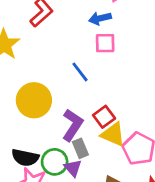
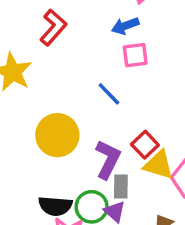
gray rectangle: (80, 148) -> (121, 186), turned 30

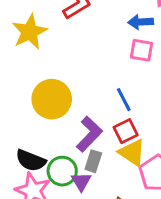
blue line: (109, 94) -> (124, 100), moved

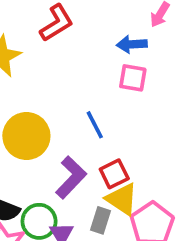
blue line: (124, 100) -> (95, 125), moved
gray rectangle: (93, 161) -> (101, 220), moved

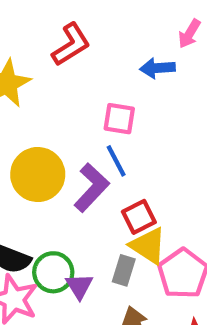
pink square: (133, 78) -> (119, 119), moved
purple L-shape: (71, 177) -> (91, 188), moved

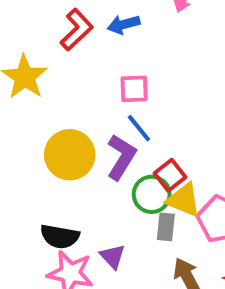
blue arrow: (157, 68) -> (124, 24), moved
green circle: (53, 272) -> (152, 194), moved
purple triangle: (79, 286) -> (113, 256), moved

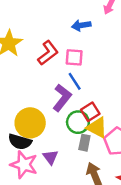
blue arrow: (124, 24) -> (81, 25), moved
red L-shape: (77, 30) -> (48, 53), moved
yellow circle: (70, 155) -> (30, 123), moved

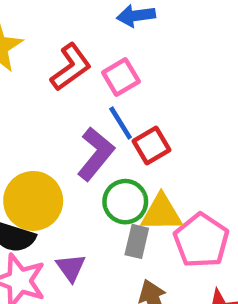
pink square: (74, 57) -> (121, 77), turned -36
red square: (90, 112) -> (152, 146), moved
yellow triangle: (97, 128) -> (161, 213), turned -30

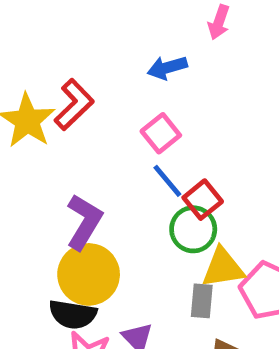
red L-shape: (71, 67) -> (74, 105), moved
purple L-shape: (96, 154) -> (84, 222), moved
green circle: (125, 202) -> (193, 229), moved

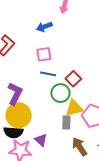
pink square: (161, 133) -> (44, 54), turned 35
blue line: (167, 181) -> (48, 74), turned -35
red square: (203, 200) -> (73, 79), moved

